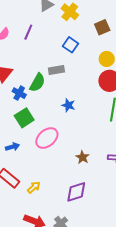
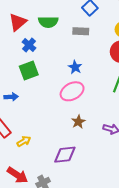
gray rectangle: (56, 70) -> (81, 31), moved
green semicircle: (37, 83) -> (48, 22), moved, turned 48
pink ellipse: (47, 138) -> (72, 91), moved

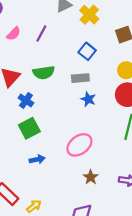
blue star: (75, 67) -> (88, 99), moved
blue arrow: (11, 97) -> (37, 159), moved

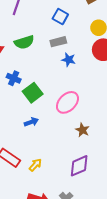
blue cross: (26, 100) -> (14, 78), moved
green square: (29, 128) -> (33, 93), moved

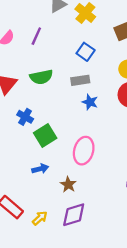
pink ellipse: (67, 102) -> (84, 151), turned -35
brown star: (82, 130) -> (68, 185), moved
purple diamond: (79, 166) -> (74, 215), moved

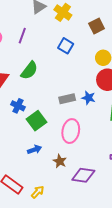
green semicircle: (41, 77) -> (29, 70), turned -36
gray rectangle: (80, 80) -> (67, 99), moved
blue star: (90, 102) -> (88, 98), moved
purple diamond: (74, 215) -> (83, 175), moved, turned 30

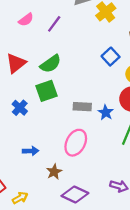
blue square: (66, 46) -> (111, 57), moved
blue cross: (18, 106) -> (20, 108), moved
green square: (37, 121) -> (47, 91), moved

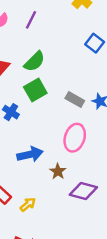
gray rectangle: (82, 107) -> (75, 100), turned 36
blue arrow: (31, 151) -> (30, 154), size x1.5

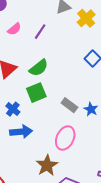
blue arrow: (30, 154) -> (21, 132), moved
brown star: (58, 171) -> (47, 165), size x1.5

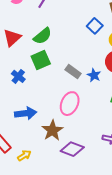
blue arrow: (21, 132) -> (26, 113), moved

